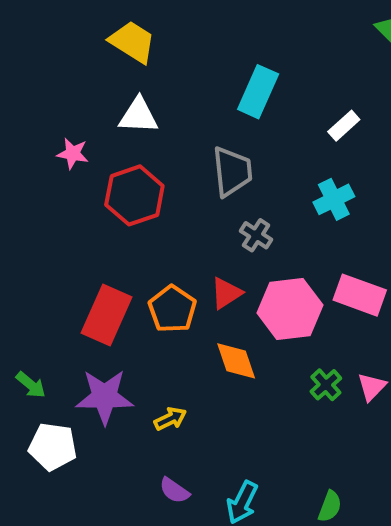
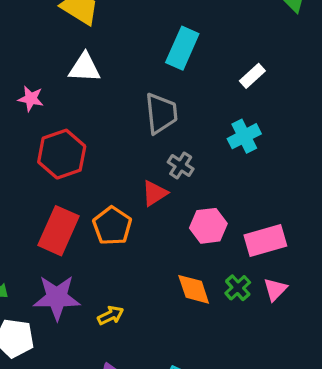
red hexagon: (134, 195) -> (62, 154), moved
red triangle: (226, 293) -> (155, 193), moved
pink rectangle: (360, 295) -> (265, 240), moved, turned -36
pink hexagon: (290, 309) -> (208, 226), size x0.7
orange diamond: (236, 361) -> (194, 289), moved

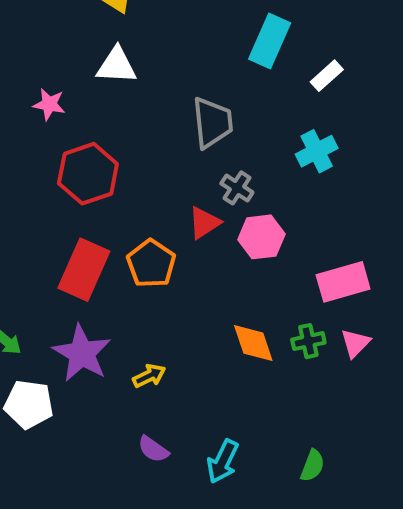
cyan rectangle: (182, 48) -> (270, 41), moved
pink hexagon: (208, 226) -> (261, 237), moved
green cross: (238, 288) -> (308, 341), turned 30
purple star: (57, 298) -> (82, 353), turned 30

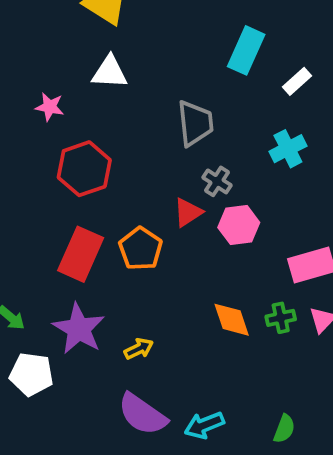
purple semicircle: (153, 449) -> (142, 414), size x1.8
cyan arrow: (223, 461) -> (204, 425), turned 42

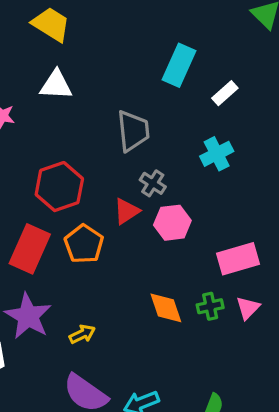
red hexagon: (84, 169) -> (59, 187), moved

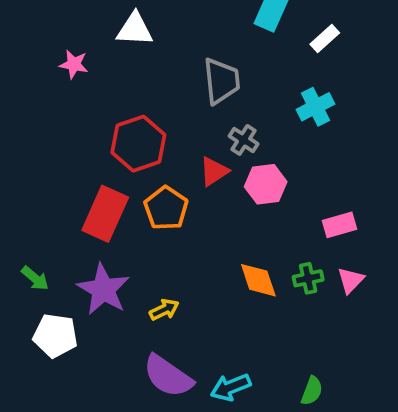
pink rectangle: (238, 259) -> (339, 225), size x0.7

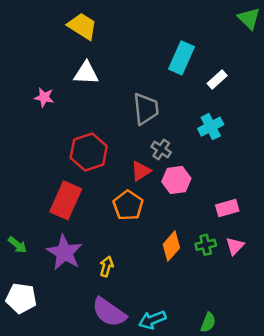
orange pentagon: (166, 208) -> (128, 205), moved
orange diamond: (258, 280) -> (171, 246), turned 60
yellow arrow: (164, 310) -> (106, 266), turned -48
white pentagon: (55, 336) -> (21, 298), moved

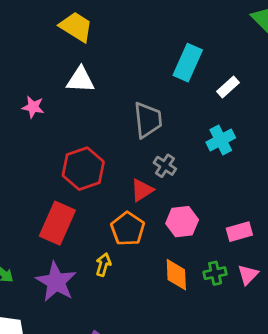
pink hexagon: (176, 180) -> (182, 222), moved
orange diamond: (171, 246) -> (176, 275), turned -44
yellow arrow: (106, 266) -> (103, 265), moved

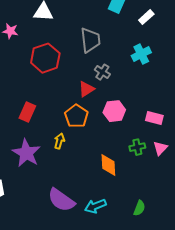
red hexagon: (83, 169) -> (45, 58), moved
red rectangle: (57, 223) -> (27, 112), size x0.7
pink rectangle: (239, 232) -> (154, 118), turned 30
orange diamond: (176, 275) -> (108, 165), moved

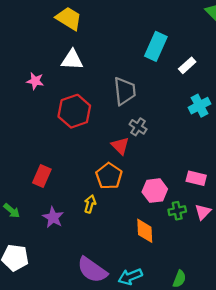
cyan cross: (141, 54) -> (200, 106), moved
red triangle: (86, 89) -> (120, 146), turned -42
pink hexagon: (114, 111) -> (155, 191), moved
red rectangle: (27, 112) -> (42, 176), moved
purple star: (26, 153) -> (53, 217), size x0.7

